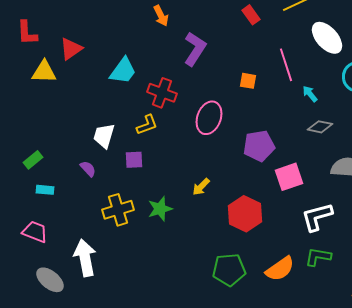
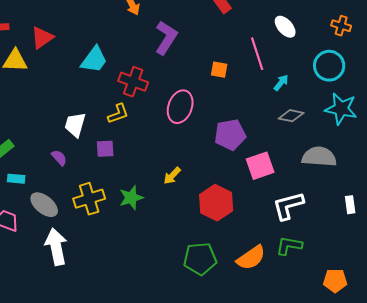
white ellipse: (327, 38) -> (285, 27), moved, size x0.7
cyan arrow: (310, 94) -> (281, 83), turned 78
gray ellipse: (50, 280) -> (44, 205), moved

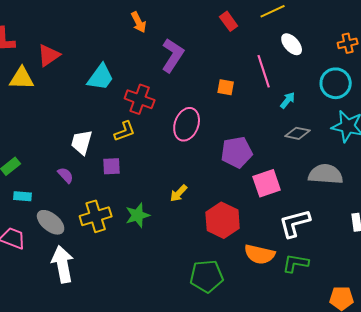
orange cross: (341, 26) -> (348, 43), turned -30
orange semicircle: (251, 258) -> (260, 254), moved, turned 48

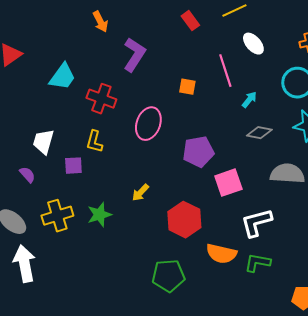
yellow L-shape: (125, 131) -> (94, 142), moved, turned 125

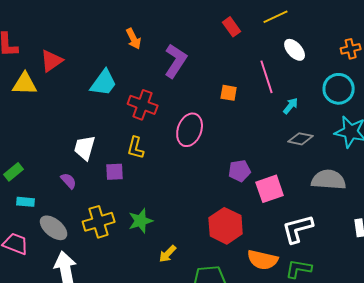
orange arrow: (100, 22) -> (134, 39), moved
purple pentagon: (198, 152) -> (240, 171), moved, size x0.7
yellow arrow: (140, 193) -> (168, 254), moved

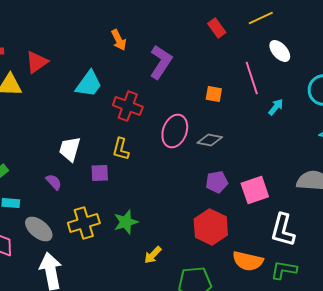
gray diamond: (301, 139) -> (210, 140), moved
purple pentagon: (240, 171) -> (217, 182), moved
white L-shape: (298, 229) -> (283, 230), turned -60

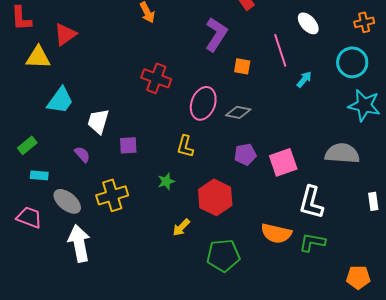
purple L-shape: (161, 62) -> (216, 34), moved
cyan trapezoid: (89, 84) -> (60, 100), moved
yellow L-shape: (121, 149) -> (185, 146), moved
green star: (126, 222) -> (166, 181), moved, size x0.7
red hexagon: (211, 227) -> (215, 197), moved

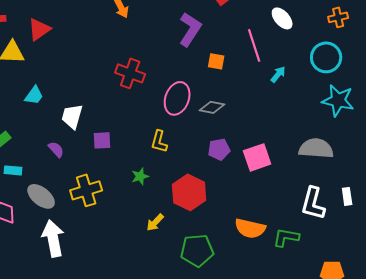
cyan trapezoid: (60, 100) -> (34, 95), size x0.7
white L-shape: (311, 202) -> (313, 203), moved

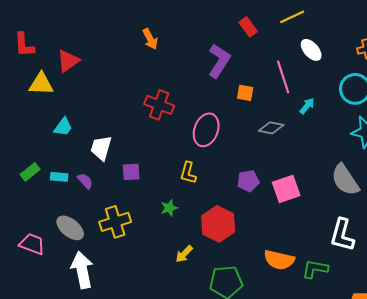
gray diamond: (212, 107) -> (271, 128), moved
gray semicircle: (316, 148) -> (345, 180), turned -128
cyan rectangle: (13, 170) -> (59, 177), moved

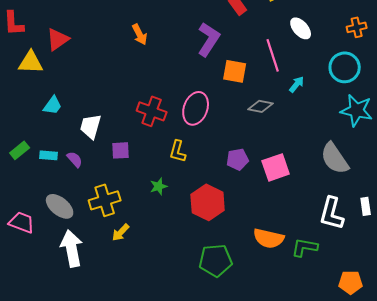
orange arrow: (150, 39) -> (140, 34), moved
orange square: (245, 93) -> (235, 71), size x1.4
red cross: (159, 105) -> (152, 111), moved
yellow arrow: (184, 254) -> (121, 232), moved

